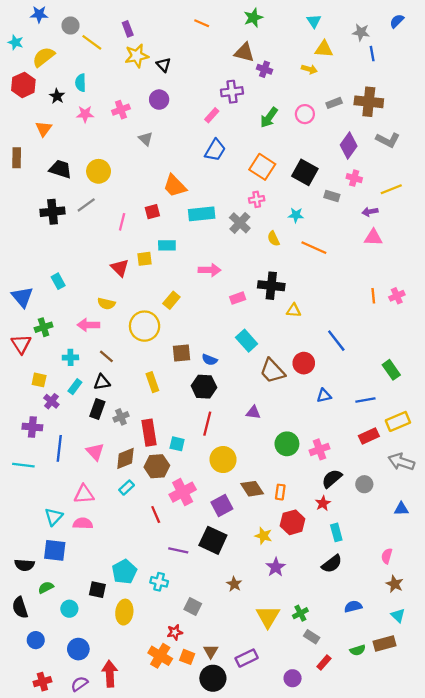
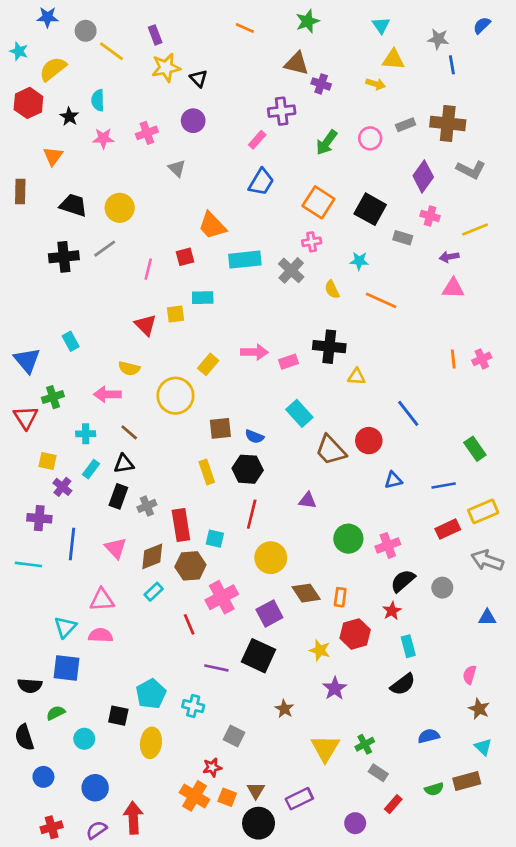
pink arrow: (210, 270) -> (254, 352), moved
yellow rectangle: (152, 382) -> (207, 472), moved

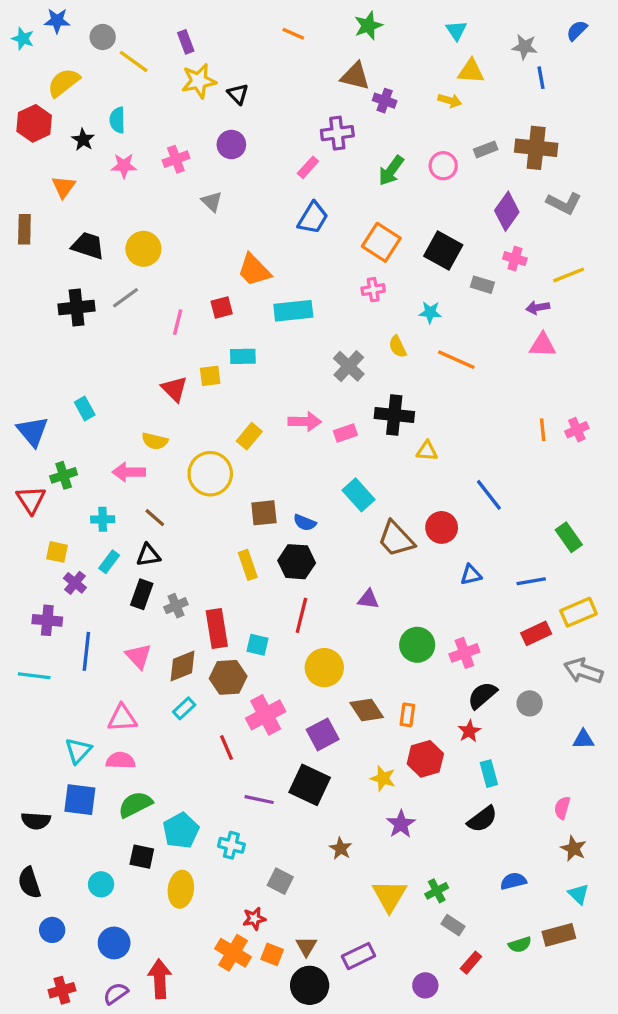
cyan star: (19, 51) -> (23, 39), moved
gray cross: (291, 270) -> (349, 366), moved
green semicircle: (56, 713) -> (135, 804), moved, size x1.5

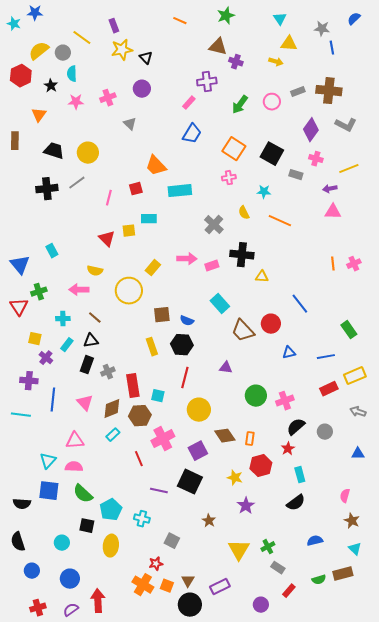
gray circle: (103, 37) -> (63, 53), moved
gray arrow: (583, 671) -> (358, 412), size x0.7
green semicircle: (135, 804) -> (83, 494), turned -110

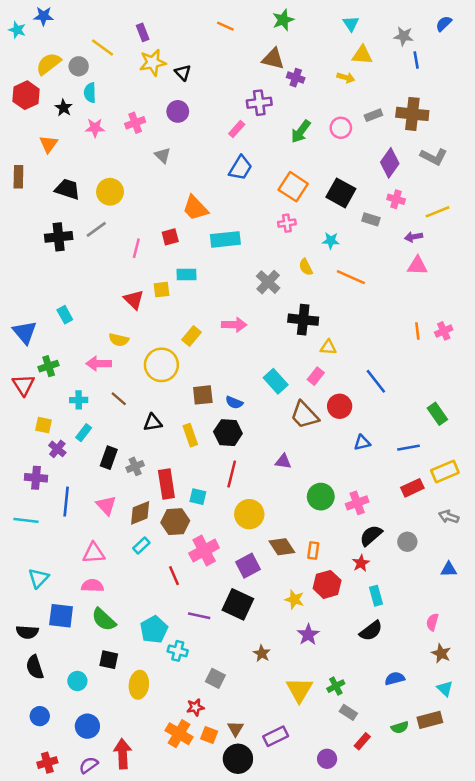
pink rectangle: (212, 266) -> (316, 376), moved, turned -32
black triangle: (91, 341) -> (153, 423), moved
cyan triangle: (48, 461) -> (38, 578), moved
cyan pentagon: (111, 510) -> (154, 630), moved
black semicircle: (18, 542) -> (35, 667), moved

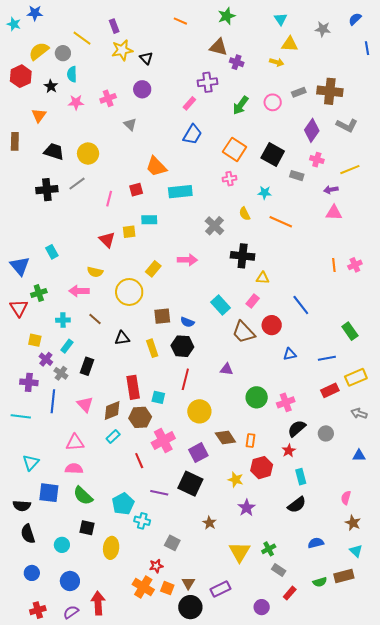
blue line: (416, 60) -> (367, 48), moved
gray cross: (135, 466) -> (61, 373), moved, turned -32

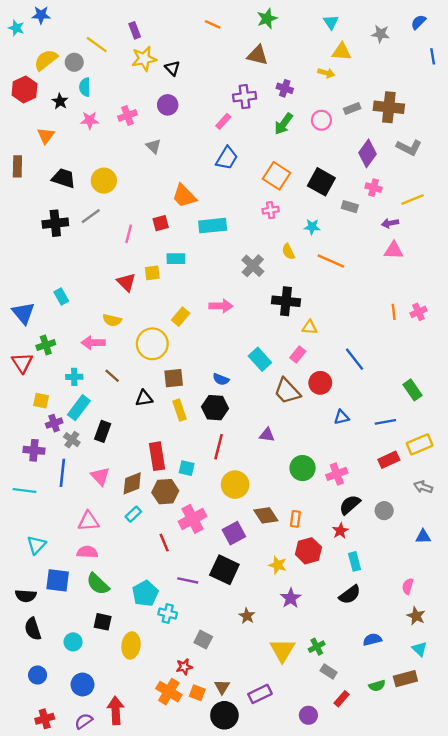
purple cross: (237, 62) -> (285, 88), moved
brown square: (162, 316) -> (174, 378), moved
cyan rectangle: (67, 346) -> (79, 408), size x1.5
purple cross: (46, 359) -> (54, 423), turned 32

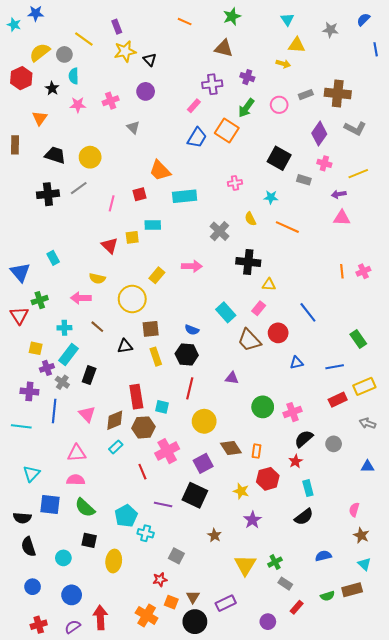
orange square: (276, 176) -> (227, 130), moved
orange cross: (169, 692) -> (147, 615), moved

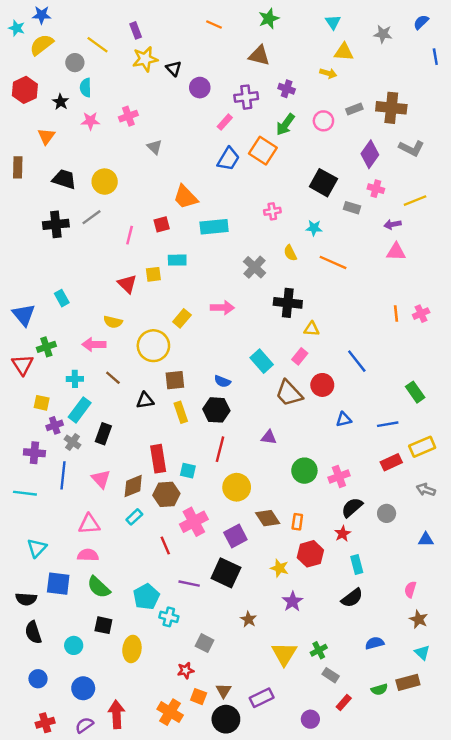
yellow semicircle: (40, 52) -> (42, 45), moved
purple circle: (146, 91) -> (200, 88), moved

